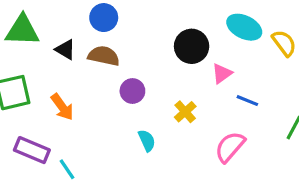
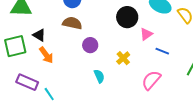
black triangle: (65, 49) -> (39, 35), moved

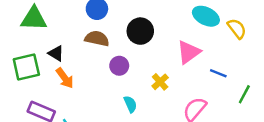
black circle: (127, 17) -> (140, 31), moved
pink triangle: (146, 34) -> (189, 52), size x1.5
blue line: (162, 51) -> (218, 73), moved

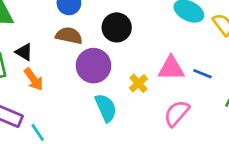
pink triangle: (189, 52) -> (171, 68), moved, turned 35
purple circle: (119, 66) -> (93, 66), size x1.6
cyan semicircle: (130, 104) -> (106, 108), size x1.5

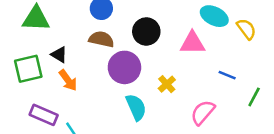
pink triangle: (171, 68) -> (192, 43), moved

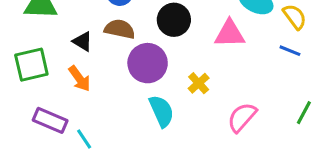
black triangle: (59, 55) -> (83, 41), moved
blue line: (227, 75) -> (290, 51), moved
green line: (254, 97) -> (304, 113), moved

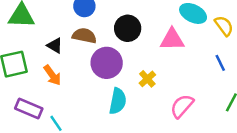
blue line: (290, 51) -> (220, 63), moved, turned 42
cyan semicircle: (161, 111) -> (118, 101), turned 35

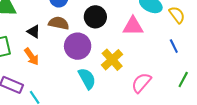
yellow cross: (147, 79) -> (112, 60), size x1.5
cyan semicircle: (118, 101) -> (87, 79), turned -40

